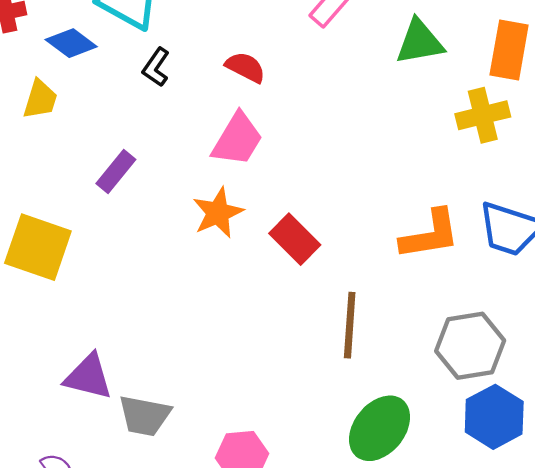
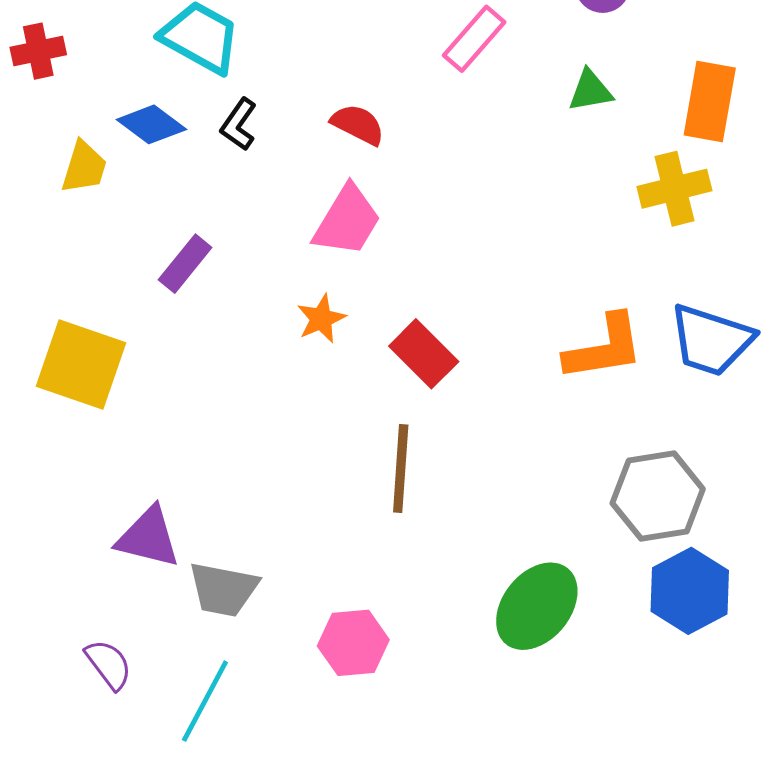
green triangle: (420, 42) -> (590, 91), size x0.7
blue diamond: (71, 43) -> (151, 124), moved
orange star: (218, 213) -> (321, 319), size x0.7
brown line: (350, 325) -> (401, 469), moved

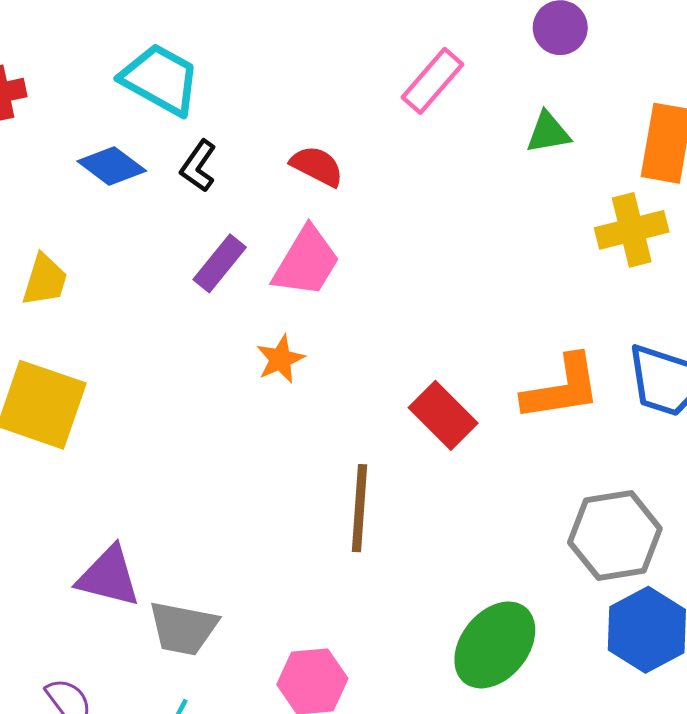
yellow trapezoid: (84, 167) -> (45, 280), moved
purple rectangle: (185, 264) -> (220, 263), moved
red rectangle: (424, 354) -> (443, 415), moved

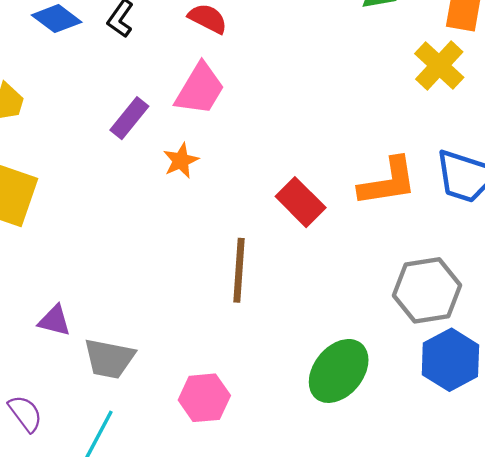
yellow cross: (632, 230) -> (439, 66), turned -33
purple rectangle: (220, 263) -> (129, 118), moved
purple triangle: (109, 577) -> (54, 321), size x0.7

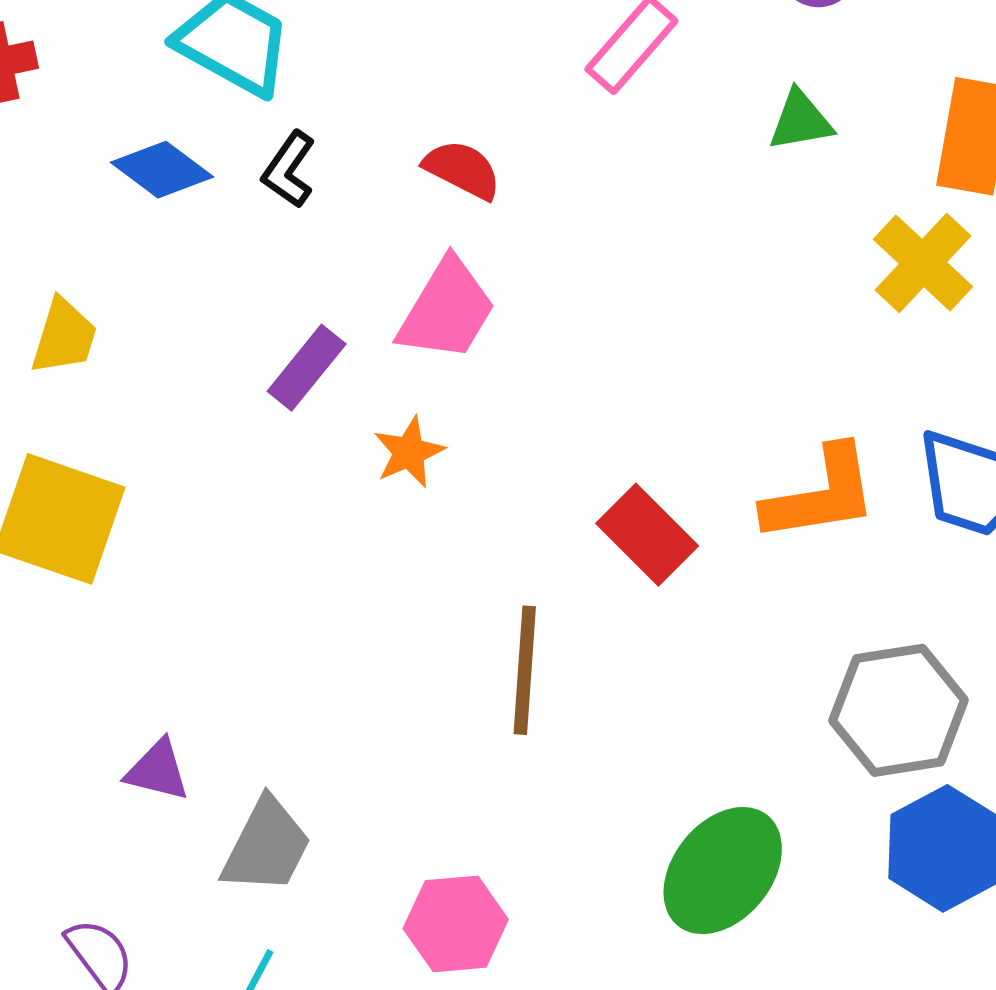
gray trapezoid: (109, 359) -> (267, 846), turned -74

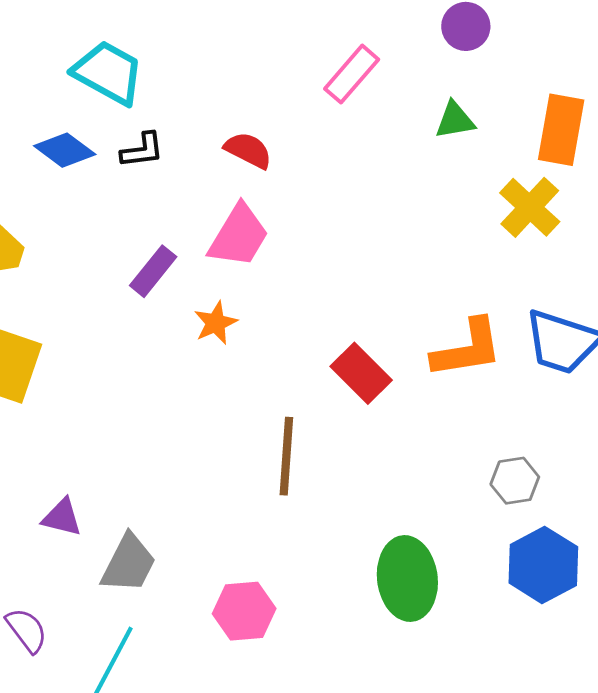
black L-shape: (289, 170) -> (142, 150), turned -132
gray hexagon: (899, 710) -> (515, 481), size x0.6
green ellipse: (723, 871) -> (407, 579), turned -46

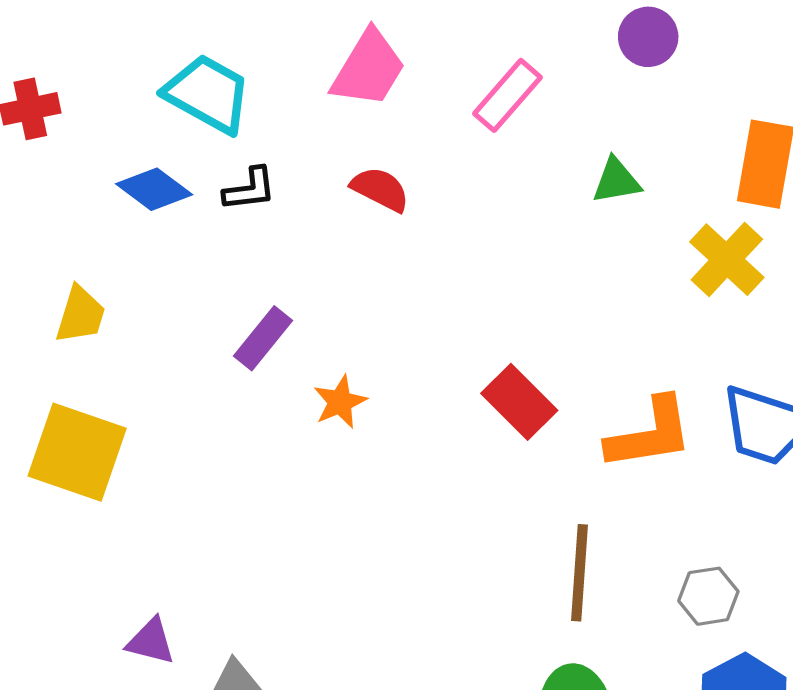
green triangle: (455, 120) -> (616, 181), moved
pink trapezoid: (239, 236) -> (369, 69), moved
red rectangle: (361, 373) -> (519, 402), moved
brown line: (286, 456) -> (580, 573), moved

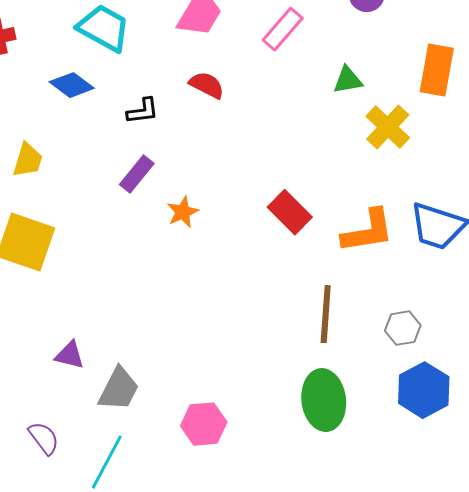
black L-shape: (250, 189) -> (143, 111), moved
yellow cross: (727, 260) -> (388, 127), moved

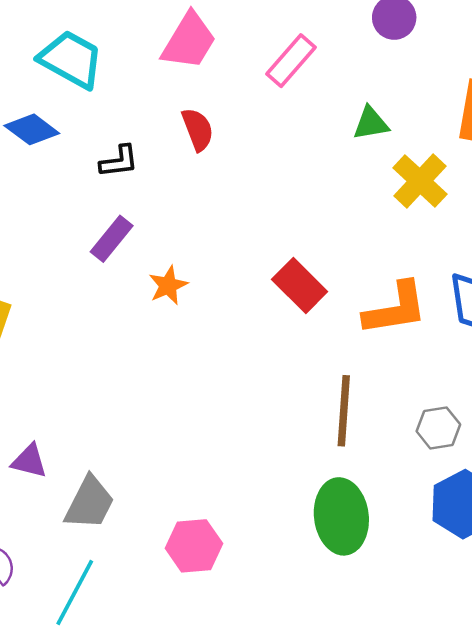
red semicircle: (207, 85) -> (198, 129), turned 42

